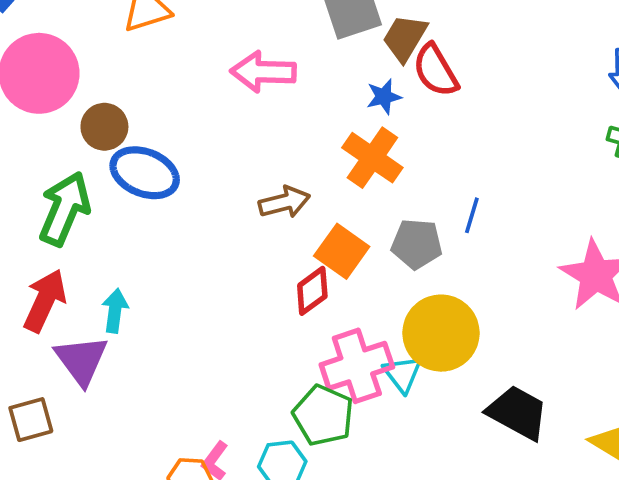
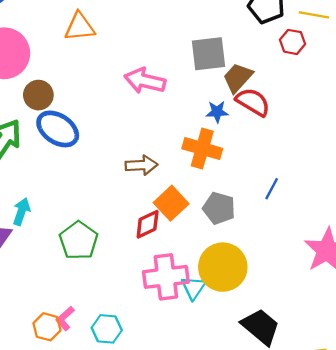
red semicircle: (436, 70) -> (253, 102), turned 140
orange cross: (372, 158) -> (202, 149), turned -30
blue line: (472, 215) -> (272, 189), moved
green pentagon: (323, 415) -> (79, 240), moved

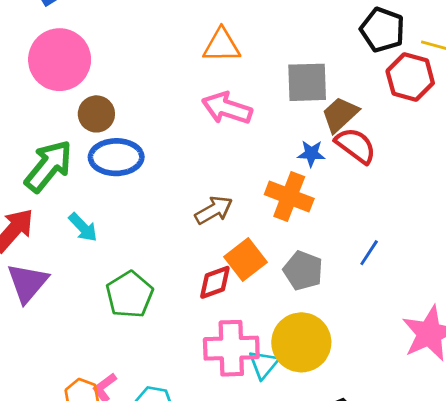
orange triangle: (80, 27) -> (222, 46), moved
red hexagon: (293, 42) -> (410, 77), size x1.5
blue ellipse: (58, 129) -> (116, 157), turned -39
brown arrow: (141, 165) -> (214, 210), turned -32
cyan arrow: (21, 212) -> (83, 227), moved, turned 112

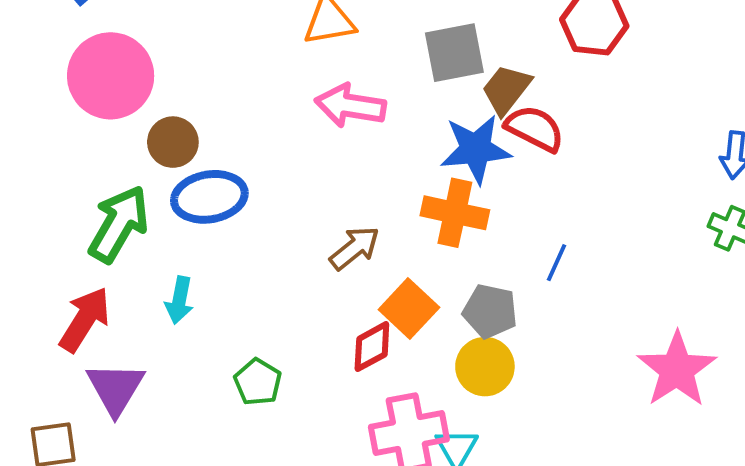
blue star: (311, 154) -> (476, 149), size x1.8
cyan arrow: (83, 227) -> (179, 300), turned 64
blue line: (369, 253) -> (557, 263), moved
green pentagon: (129, 295) -> (258, 382), size x0.7
yellow circle: (301, 342) -> (485, 367), moved, size x0.7

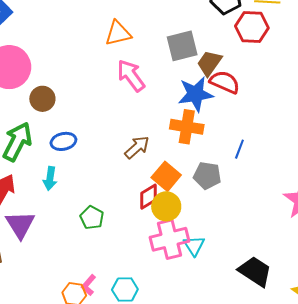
pink arrow: (350, 106) -> (131, 76), turned 48
blue ellipse: (209, 197) -> (63, 141), moved, size x0.7
yellow circle: (485, 367) -> (166, 206), moved

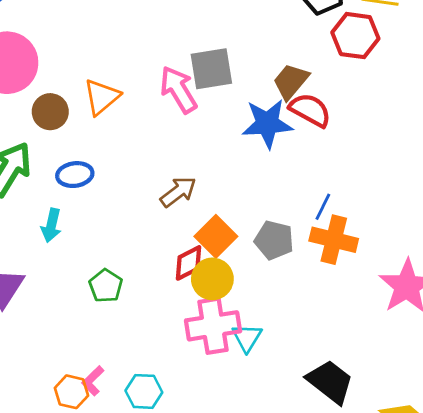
orange triangle: (118, 33) -> (102, 97), moved, turned -32
gray square: (182, 46) -> (211, 69), moved
orange cross: (187, 127) -> (334, 240), moved

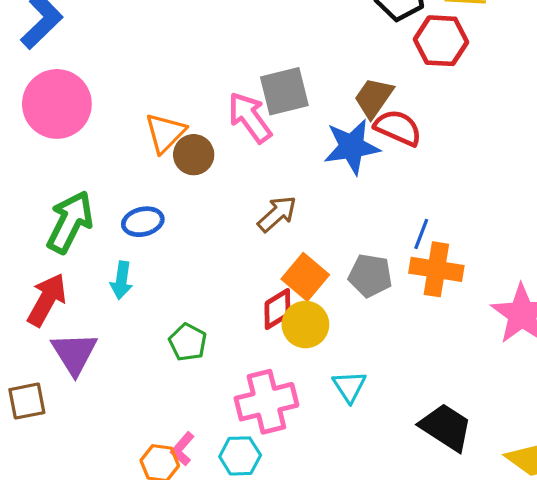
brown circle: (50, 112) -> (194, 155), moved
brown arrow: (178, 192) -> (277, 214), moved
pink cross: (213, 326) -> (266, 402), moved

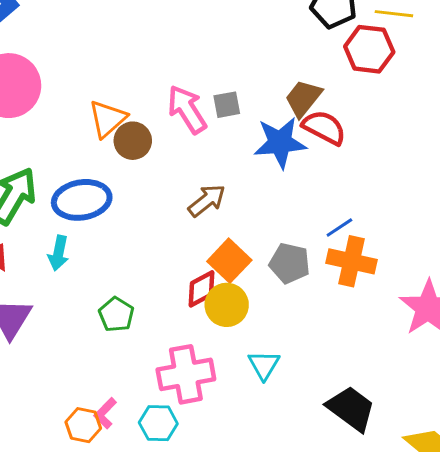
gray square: (284, 91) -> (227, 105), moved, size x0.6
blue ellipse: (143, 222) -> (82, 200), size x1.5
blue line: (421, 234) -> (339, 228), turned 32

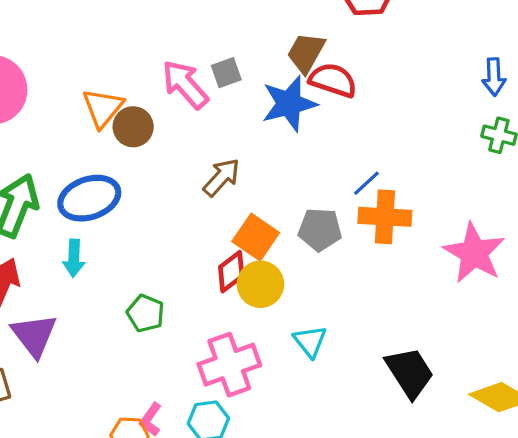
black trapezoid: (351, 409) -> (410, 372), turned 30

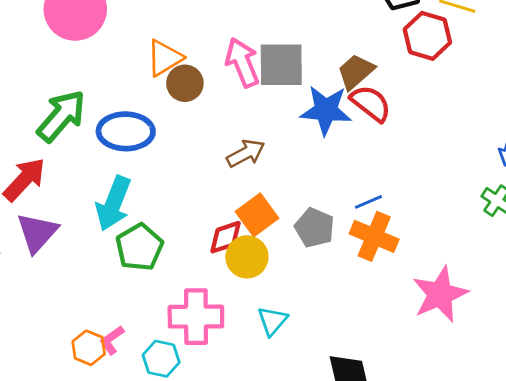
gray square: (226, 73) -> (281, 65), size x1.8
cyan arrow: (74, 258) -> (113, 203), moved, size x1.6
green pentagon: (145, 313) -> (139, 247), size x1.4

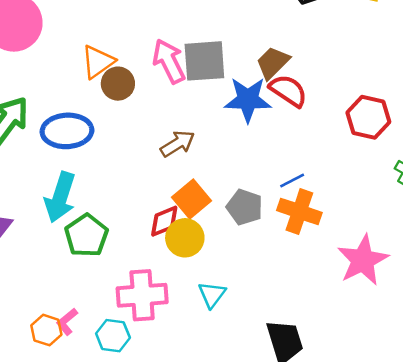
red hexagon: (427, 36) -> (368, 117), moved

